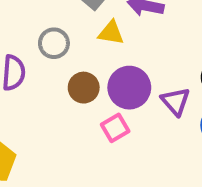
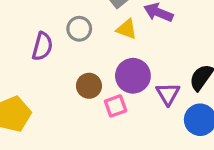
brown circle: (84, 88) -> (89, 86), moved

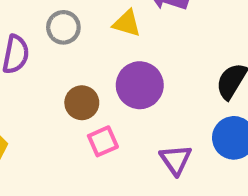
purple triangle: (168, 94) -> (176, 160), moved
pink square: (116, 106) -> (103, 141), moved

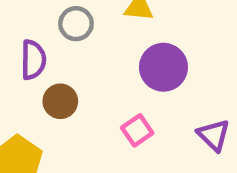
brown circle: (82, 103) -> (60, 101), moved

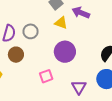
gray circle: (76, 24) -> (31, 31), moved

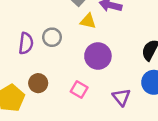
brown circle: (16, 55) -> (38, 83), moved
pink square: (46, 76) -> (79, 89), turned -32

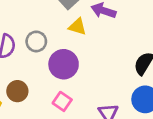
purple circle: (98, 56) -> (64, 64), moved

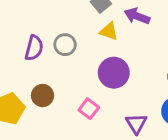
purple circle: (64, 64) -> (114, 73), moved

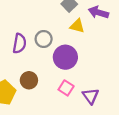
purple circle: (114, 73) -> (65, 57), moved
purple triangle: (136, 124) -> (91, 96), moved

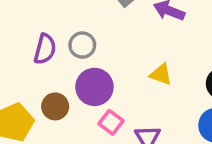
yellow triangle: (77, 26) -> (161, 74), moved
purple circle: (65, 57) -> (94, 87), moved

